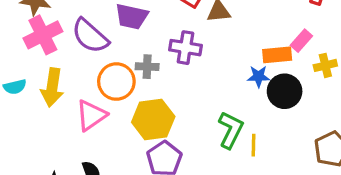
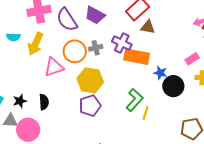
orange rectangle: (277, 55) -> (137, 57), moved, size x1.4
gray cross: (147, 67) -> (96, 48), turned -32

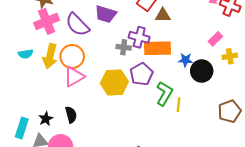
gray cross: (96, 48) -> (124, 47), moved, turned 32
orange circle: (75, 51) -> (72, 56), moved
purple pentagon: (90, 106) -> (142, 74), moved

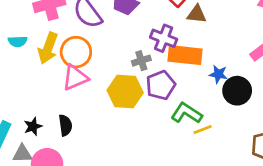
gray cross: (124, 47) -> (141, 61), moved, turned -32
green L-shape: (164, 93) -> (187, 113), turned -95
yellow line: (179, 105) -> (203, 129), turned 56

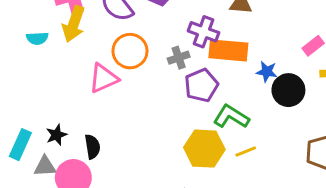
yellow arrow: (48, 48) -> (74, 24), moved
orange circle: (76, 52) -> (130, 51), moved
yellow hexagon: (125, 91) -> (204, 149), moved
black semicircle: (65, 125) -> (92, 147), moved
yellow line: (203, 129) -> (246, 151), moved

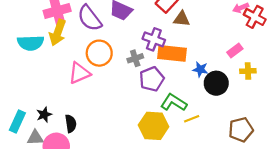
cyan semicircle: (37, 38) -> (31, 43), size x1.6
yellow line: (246, 151) -> (192, 119), moved

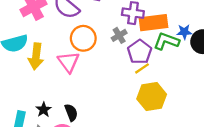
yellow arrow: (58, 33) -> (36, 56), moved
pink triangle: (79, 73) -> (68, 62), turned -30
green L-shape: (174, 102) -> (166, 41), moved
yellow line: (192, 119) -> (142, 68), moved

